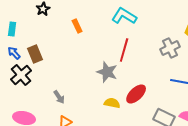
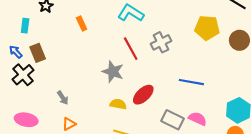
cyan rectangle: (12, 29) -> (25, 26), moved
gray cross: (170, 48) -> (161, 42), moved
red line: (124, 50) -> (131, 49), turned -45

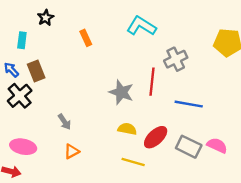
red line: (131, 49) -> (152, 82), moved, turned 35
blue line: (191, 82) -> (189, 104), moved
red ellipse: (143, 95) -> (156, 137), moved

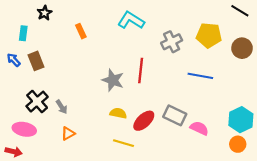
gray cross: (176, 59) -> (172, 42), moved
black cross: (20, 96) -> (37, 102), moved
blue line: (189, 104) -> (200, 76), moved
gray rectangle: (189, 147) -> (175, 115), moved

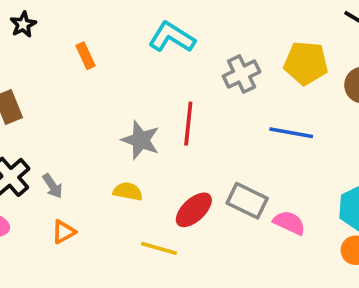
yellow semicircle: (118, 113) -> (128, 191), moved

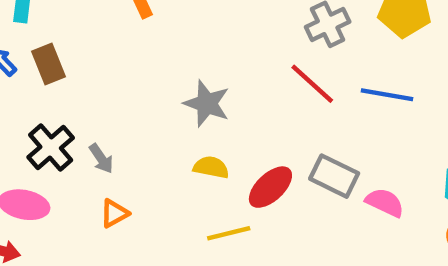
red line: (188, 124) -> (312, 84), moved, turned -54
yellow semicircle: (128, 191) -> (211, 167), moved
yellow line: (159, 248) -> (229, 233), turned -30

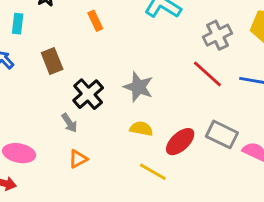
brown rectangle: (48, 64) -> (52, 61), moved
black cross: (51, 148) -> (88, 94), moved
yellow line: (229, 233) -> (153, 172), turned 44

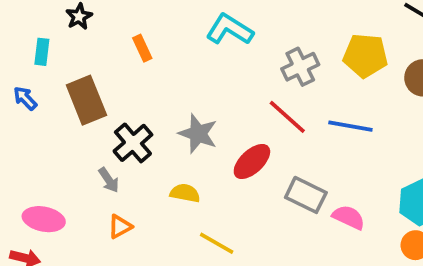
brown rectangle: (52, 61) -> (86, 100), size x1.4
yellow semicircle: (141, 129) -> (185, 193), moved
red ellipse: (180, 142) -> (252, 161), moved

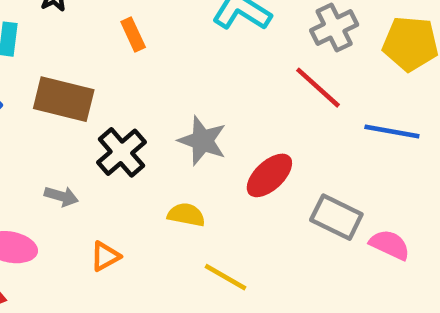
gray cross: (300, 67) -> (334, 27), moved
brown rectangle: (86, 100) -> (64, 99), turned -54
red line: (287, 117) -> (318, 88), moved
gray arrow: (109, 180) -> (61, 196), moved, turned -40

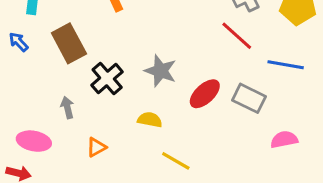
brown rectangle: (64, 99) -> (69, 43), turned 48
gray arrow: (61, 196) -> (67, 107), turned -120
gray rectangle: (336, 217) -> (249, 98), moved
pink semicircle: (390, 245) -> (284, 140), turned -36

